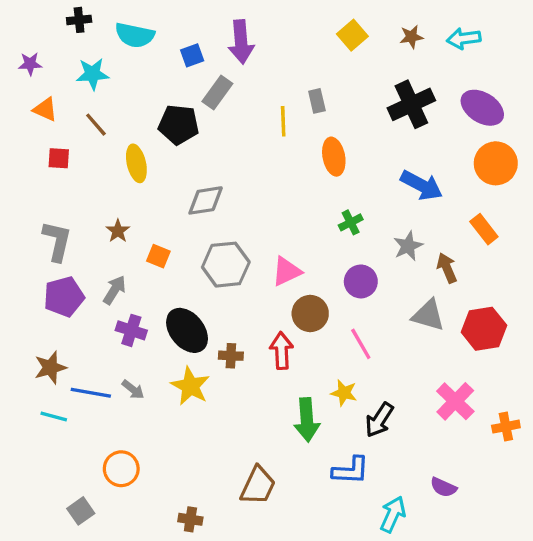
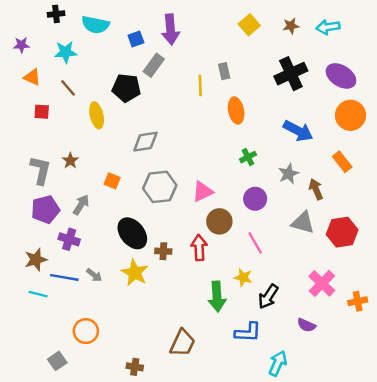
brown star: (118, 231) -> (70, 161), moved
purple cross: (131, 330) -> (69, 239), moved
purple semicircle: (443, 487) -> (306, 325), moved

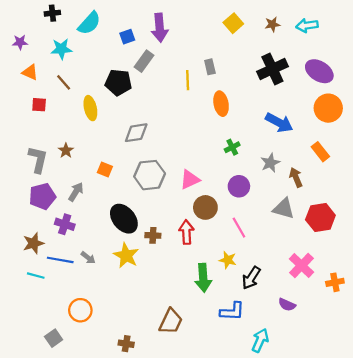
cyan semicircle: (95, 25) -> (89, 23), turned -60

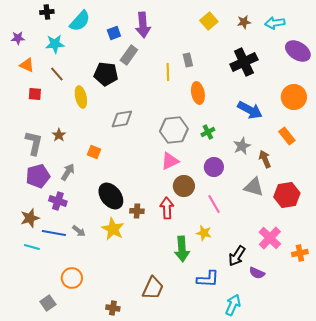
purple ellipse: (319, 71) -> (298, 51), moved
gray hexagon: (150, 175) -> (174, 130), moved
black arrow: (251, 278) -> (237, 256), moved

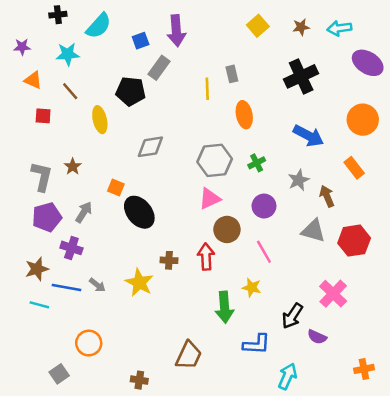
black ellipse: (111, 196) -> (139, 212), moved
orange cross: (300, 253) -> (364, 369), moved

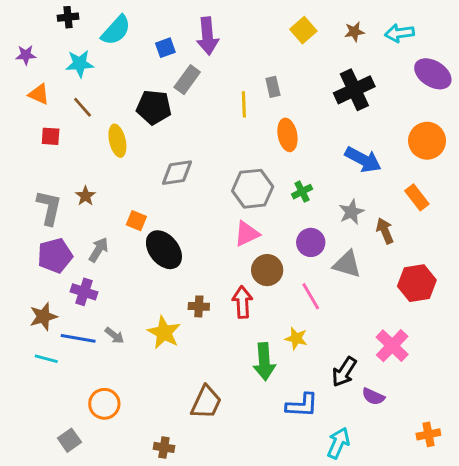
gray triangle: (313, 231) -> (347, 264), moved
brown trapezoid: (189, 355) -> (206, 402), moved

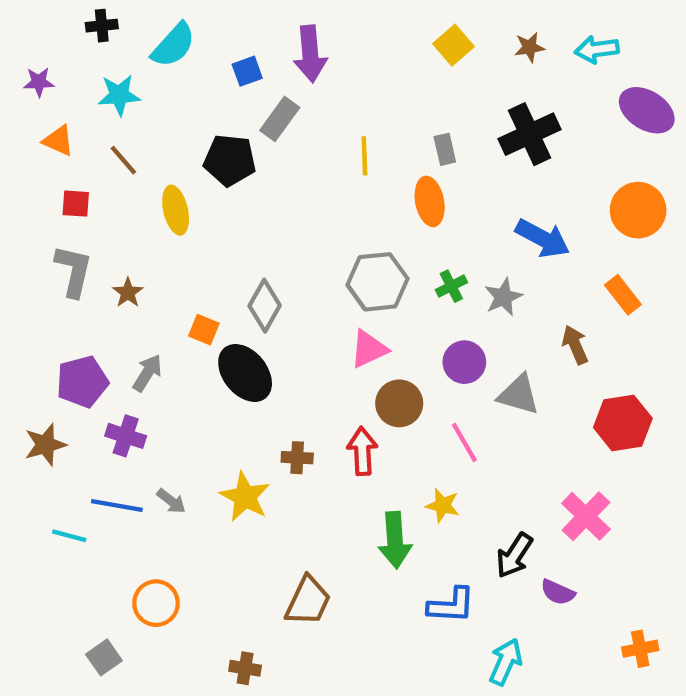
gray rectangle: (273, 87) -> (445, 149), moved
gray diamond: (177, 173) -> (265, 306), moved, turned -52
gray L-shape: (49, 208) -> (74, 271), moved
gray star: (351, 212) -> (503, 297), moved
brown star: (43, 317) -> (45, 445), moved

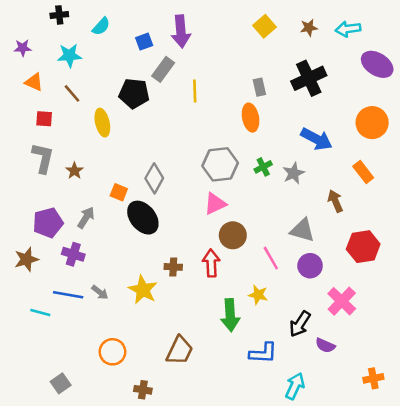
cyan semicircle: (173, 45) -> (101, 26), size x0.7
yellow line: (364, 156) -> (195, 91), moved
purple circle: (464, 362) -> (310, 266), moved
orange circle: (156, 603) -> (112, 352), moved

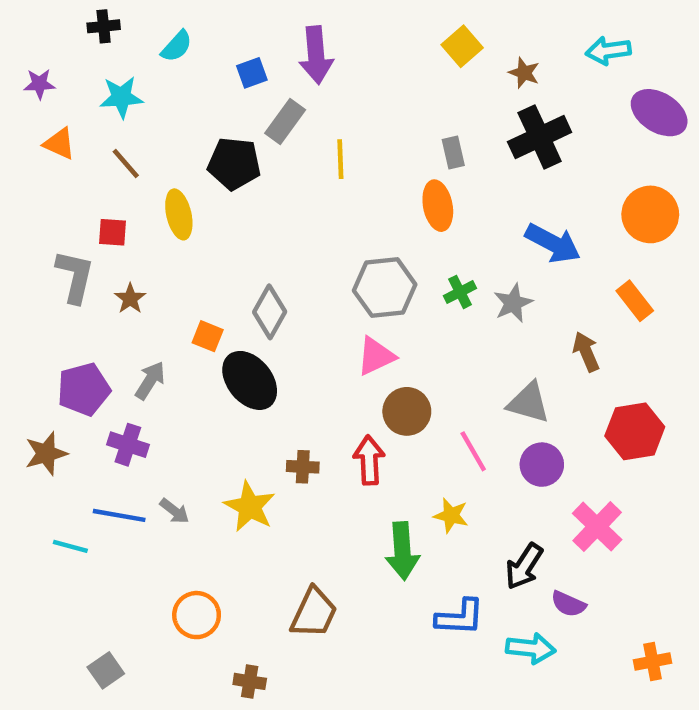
brown star: (309, 28) -> (524, 73), moved, turned 30
red square: (44, 119) -> (112, 232), moved
cyan arrow: (295, 386) -> (531, 648), moved, turned 72

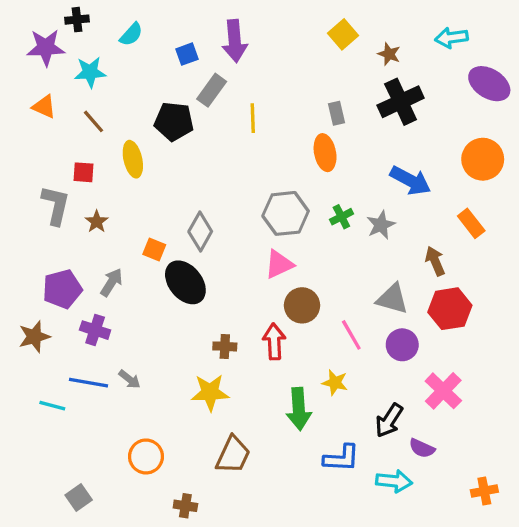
purple star: (39, 84) -> (46, 48), moved, size x1.6
red hexagon: (635, 431) -> (450, 309), moved
yellow star: (250, 507) -> (210, 392), moved, turned -30

